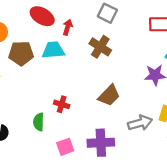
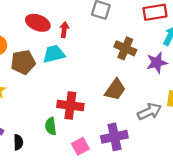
brown cross: (100, 47) -> (125, 48), moved
red cross: (62, 104) -> (70, 106), size x1.6

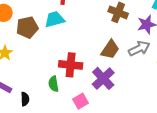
gray arrow: (149, 112) -> (139, 48), moved
purple cross: (114, 137) -> (103, 78), moved, turned -30

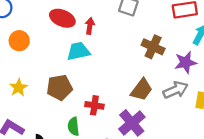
brown pentagon: (27, 27) -> (59, 87), moved
red cross: (71, 65) -> (94, 105), size x0.7

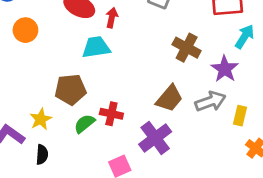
purple star: (186, 62) -> (225, 69), turned -30
yellow star: (18, 88) -> (41, 119), moved
green semicircle: (73, 126) -> (85, 124), moved, turned 54

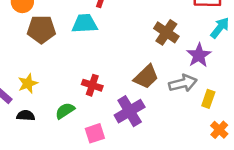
brown pentagon: (70, 90) -> (41, 29), moved
green semicircle: (85, 124) -> (65, 111), moved
black semicircle: (42, 155) -> (26, 116), turned -96

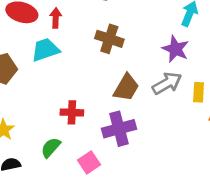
brown cross: (166, 32) -> (109, 39), moved
purple cross: (130, 111) -> (119, 129), turned 32

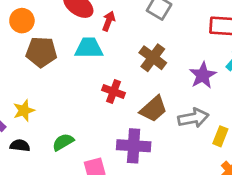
purple star: (175, 49) -> (203, 75), moved
red cross: (72, 112) -> (113, 92), moved

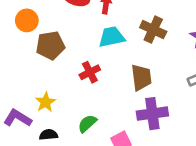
cyan trapezoid: (89, 48) -> (112, 37), moved
red cross: (113, 92) -> (90, 72), moved, turned -36
brown trapezoid: (153, 109) -> (141, 77), moved, turned -44

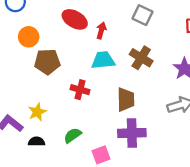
red cross: (90, 72) -> (80, 90), turned 36

